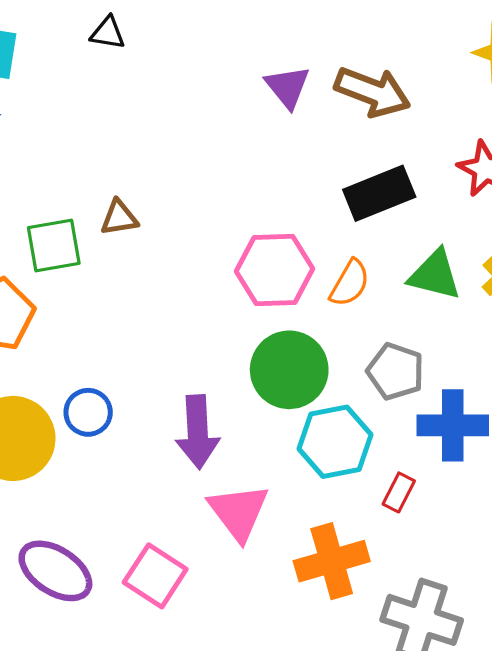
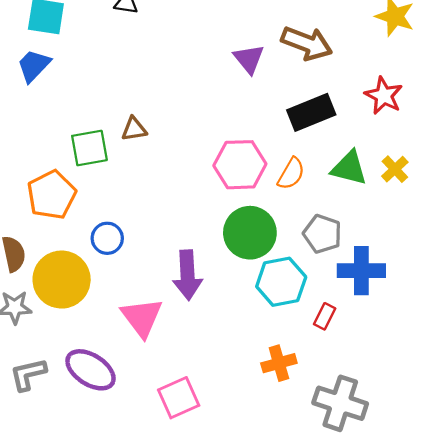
purple triangle: (288, 87) -> (249, 59), moved
blue circle: (88, 412) -> (107, 238), moved
pink triangle: (239, 512) -> (142, 317), moved
orange cross: (332, 561) -> (279, 363), size x0.7
pink square: (155, 576) -> (179, 398), moved, turned 33

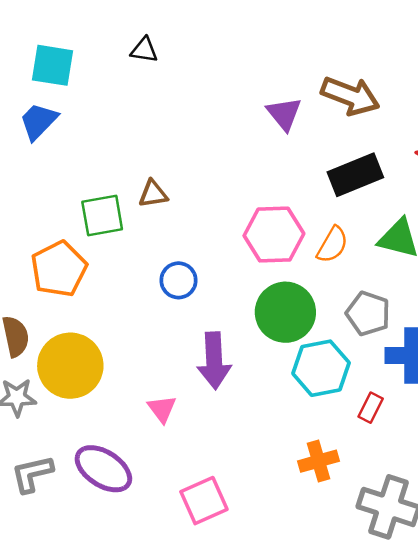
blue circle: (107, 238) -> (178, 280), moved
pink triangle: (142, 317) -> (162, 409), size x0.6

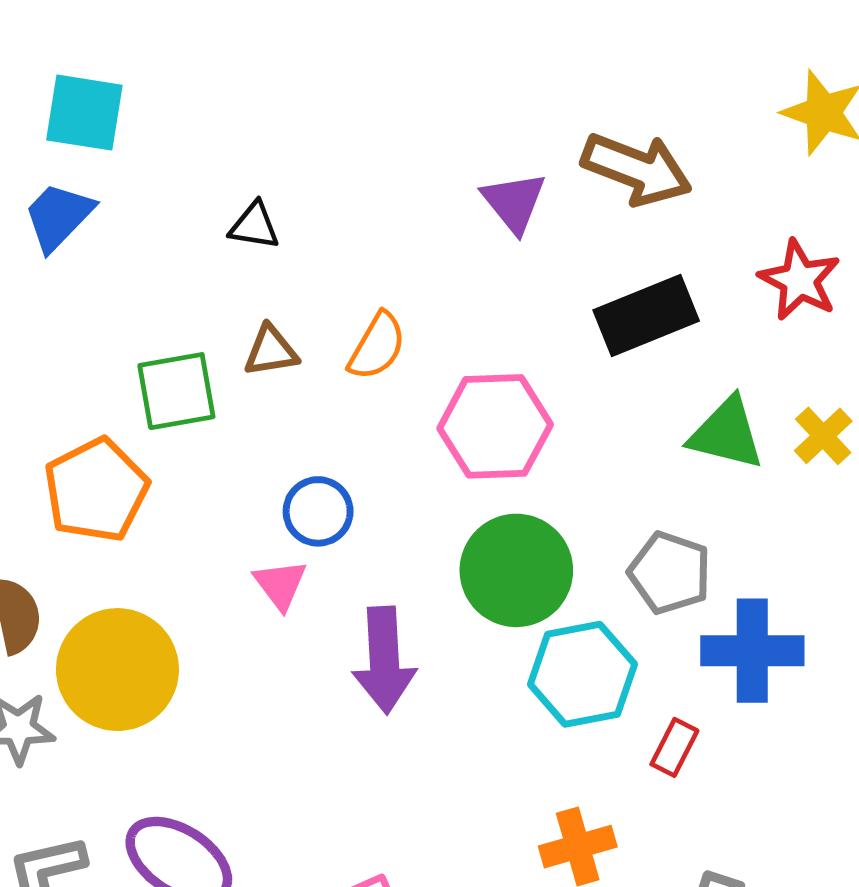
black triangle: (144, 50) -> (254, 226), moved
orange semicircle: (332, 245) -> (377, 346), moved
pink triangle: (162, 409) -> (280, 585), moved

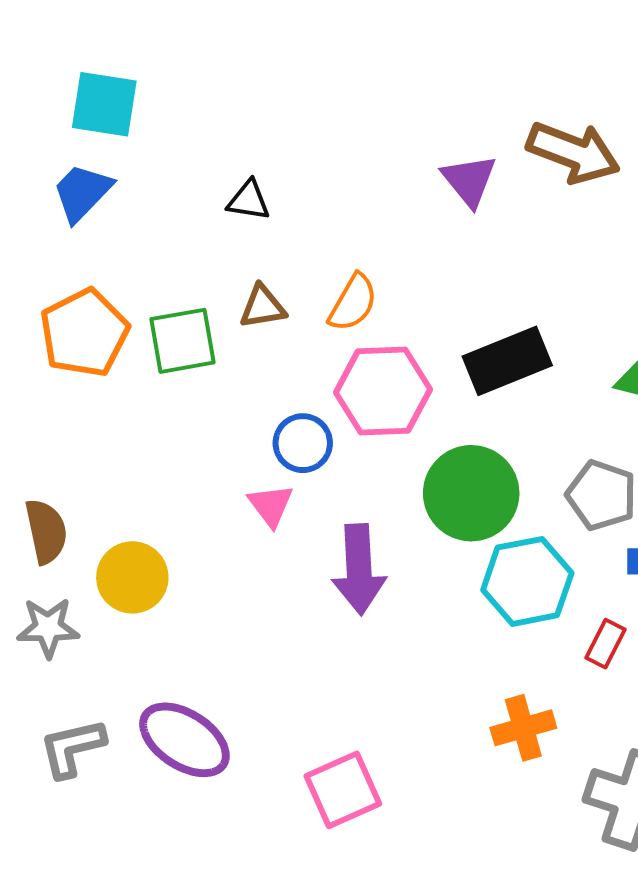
black rectangle: (646, 316) -> (507, 361), moved
pink hexagon: (495, 426) -> (383, 391), moved
orange pentagon: (96, 490) -> (84, 333), moved
yellow circle: (117, 670) -> (132, 577), size x0.7

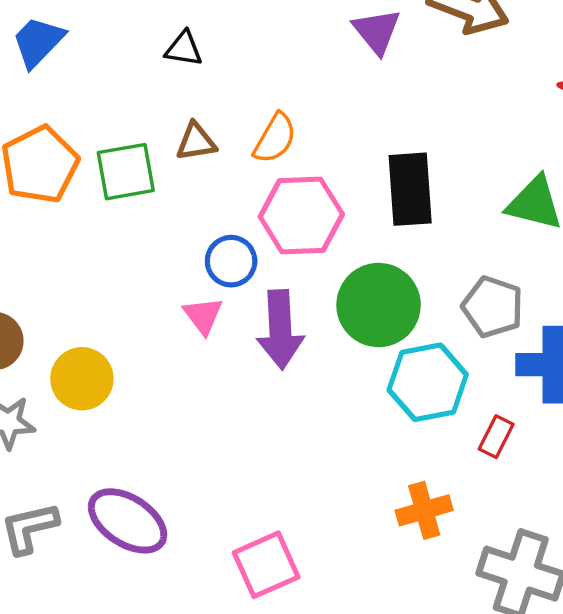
black rectangle: (507, 361) -> (410, 189), turned -72
purple arrow: (359, 569) -> (280, 330), moved

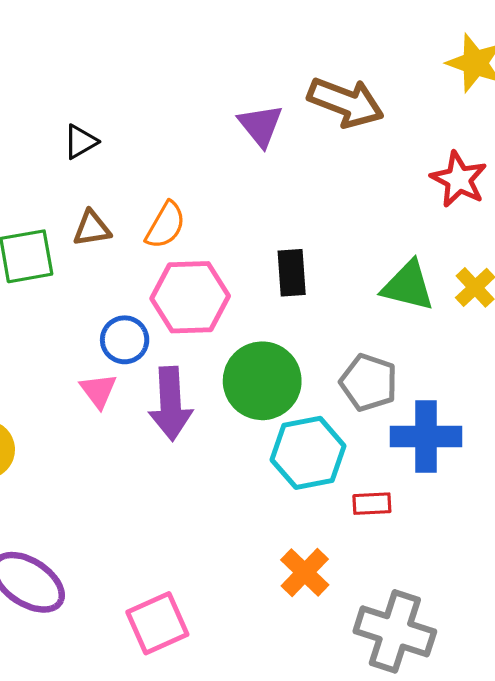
black triangle: (184, 49) -> (80, 142), turned -39
black rectangle: (410, 189) -> (292, 273), size x0.7
red rectangle: (496, 437) -> (372, 504), turned 60
orange cross: (424, 510) -> (305, 572), turned -30

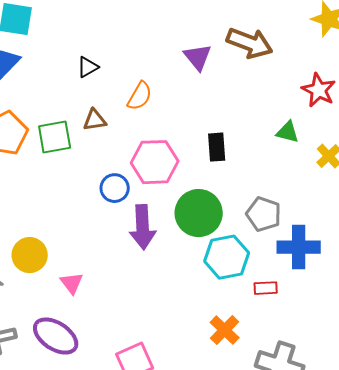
orange semicircle: (166, 225) -> (140, 96), moved
green triangle: (408, 286) -> (288, 132), moved, size x0.7
pink triangle: (98, 391) -> (72, 283), moved

